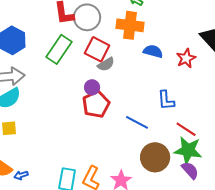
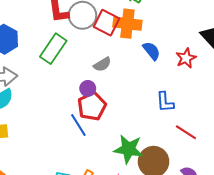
red square: (97, 49) -> (107, 23), moved
blue semicircle: (153, 51) -> (151, 51), turned 36
blue line: (137, 122) -> (78, 125), moved, turned 30
green star: (188, 150) -> (128, 149), moved

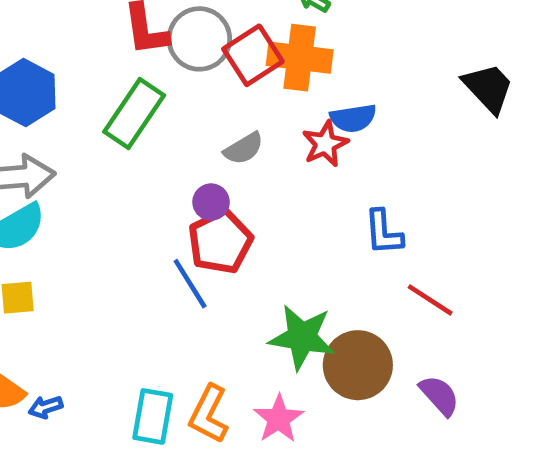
red square: (107, 23) -> (253, 55), turned 30
blue semicircle: (151, 51) -> (353, 118), turned 120
red star: (186, 58) -> (325, 144), moved

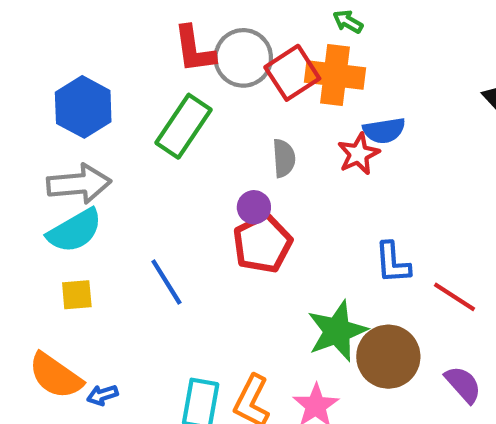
gray semicircle: (244, 148) -> (284, 158), turned -63
blue L-shape: (383, 232) -> (393, 263), moved
blue line: (190, 284) -> (166, 282), moved
green star: (302, 337) -> (337, 331), turned -30

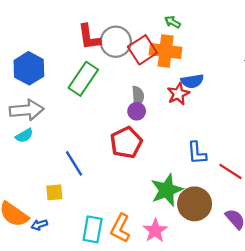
purple circle: (254, 207) -> (137, 111), moved
cyan semicircle: (75, 231) -> (24, 136), size x0.6
yellow square: (77, 295) -> (54, 192), moved

